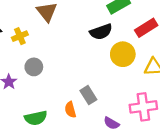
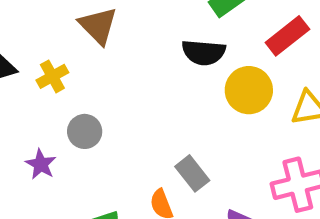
black semicircle: (101, 32) -> (204, 52), turned 30

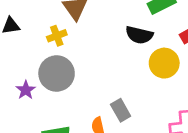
yellow cross: (52, 76) -> (57, 36), moved
gray circle: (85, 131) -> (57, 73), size x1.6

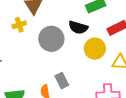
gray circle: (57, 73) -> (51, 39), moved

